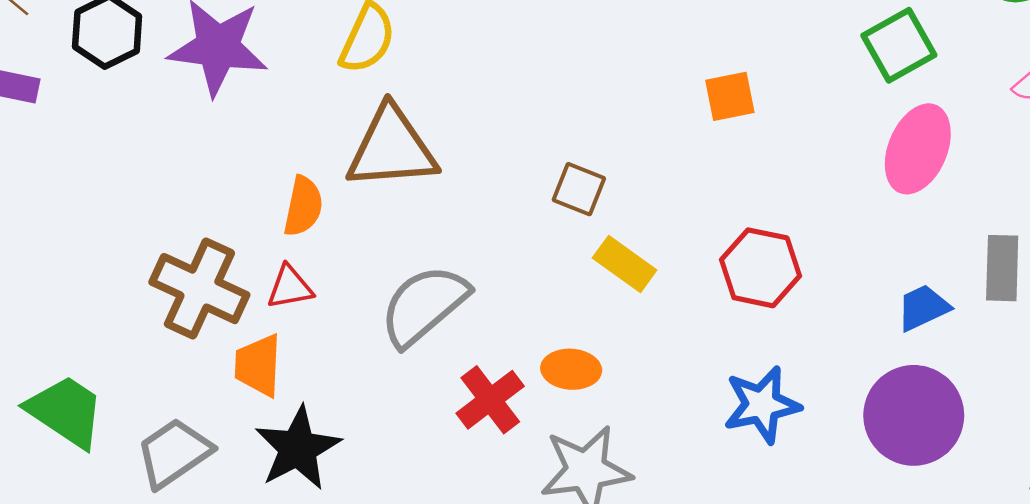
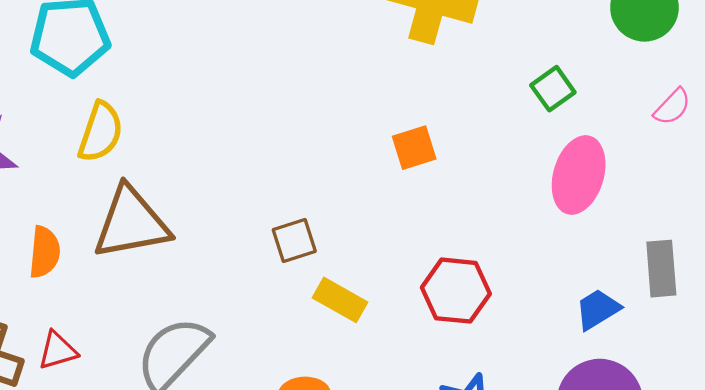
green square: (899, 45) -> (553, 89), size x0.7
brown square: (579, 189) -> (294, 240), turned -33
orange semicircle: (303, 206) -> (45, 252), moved

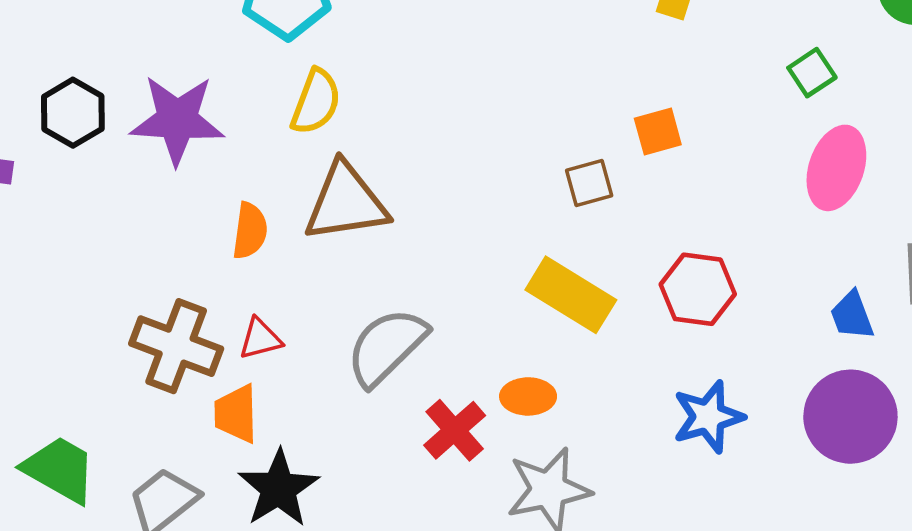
brown square: (294, 240) -> (589, 183), moved
yellow rectangle: (340, 300) -> (571, 295), size x1.5
blue trapezoid: (598, 309) -> (852, 315), turned -81

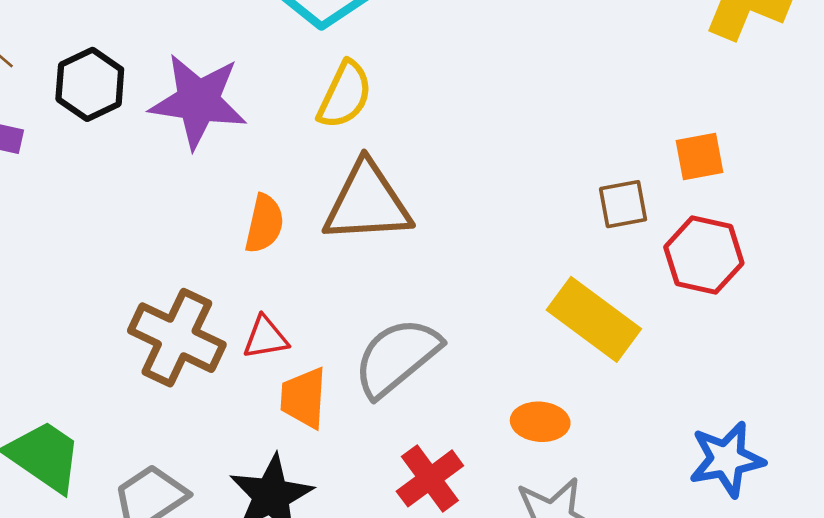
red hexagon: (698, 289) -> (704, 255), moved
orange trapezoid: (236, 414) -> (304, 398), moved
red cross: (455, 430) -> (430, 478), moved

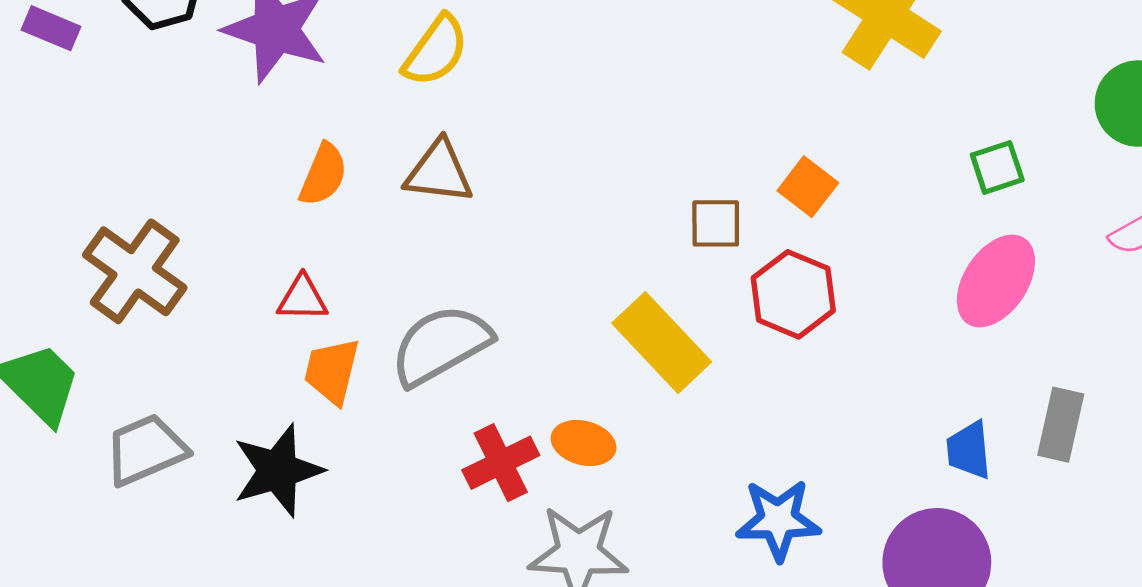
orange square: (699, 156) -> (808, 187), turned 38
brown triangle: (367, 203) -> (439, 172), size x0.7
brown cross: (177, 338) -> (135, 271), moved
red cross: (430, 478) -> (501, 463), moved

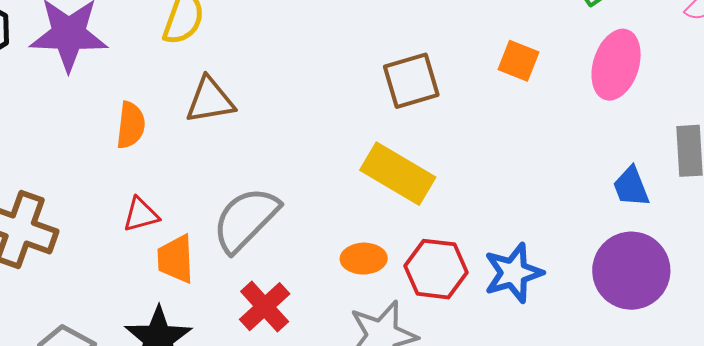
orange square: (808, 187) -> (518, 61), moved
brown square: (716, 223) -> (411, 81), size x1.4
red hexagon: (793, 294) -> (436, 269), moved
red cross: (501, 463) -> (265, 307), moved

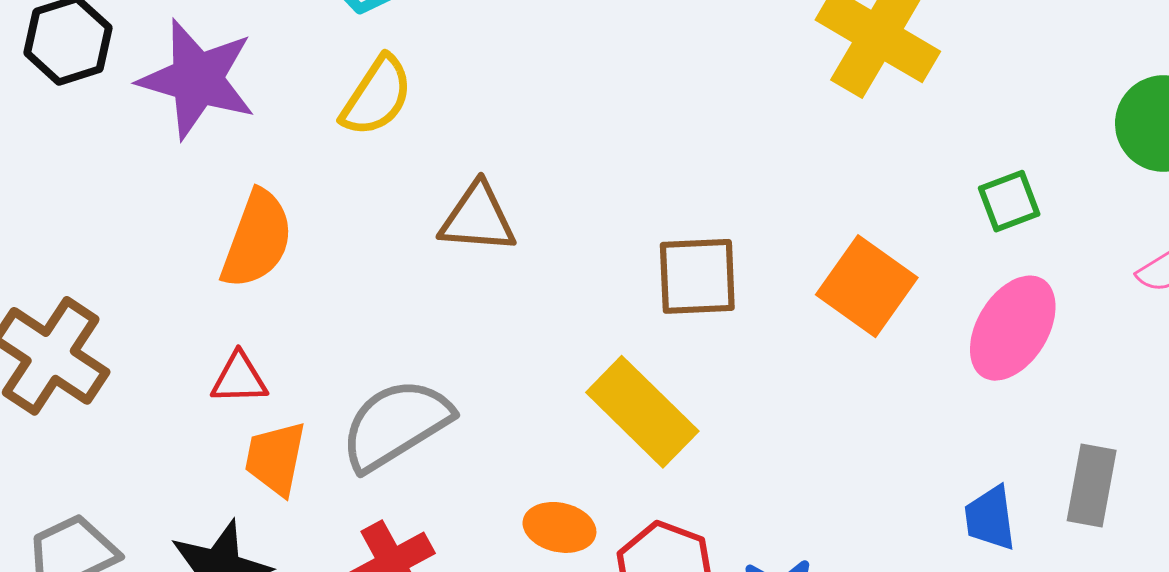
orange square: (518, 61) -> (867, 286), size x1.5
brown triangle: (210, 100) -> (478, 218), moved
orange semicircle: (131, 125) -> (257, 239), size x1.4

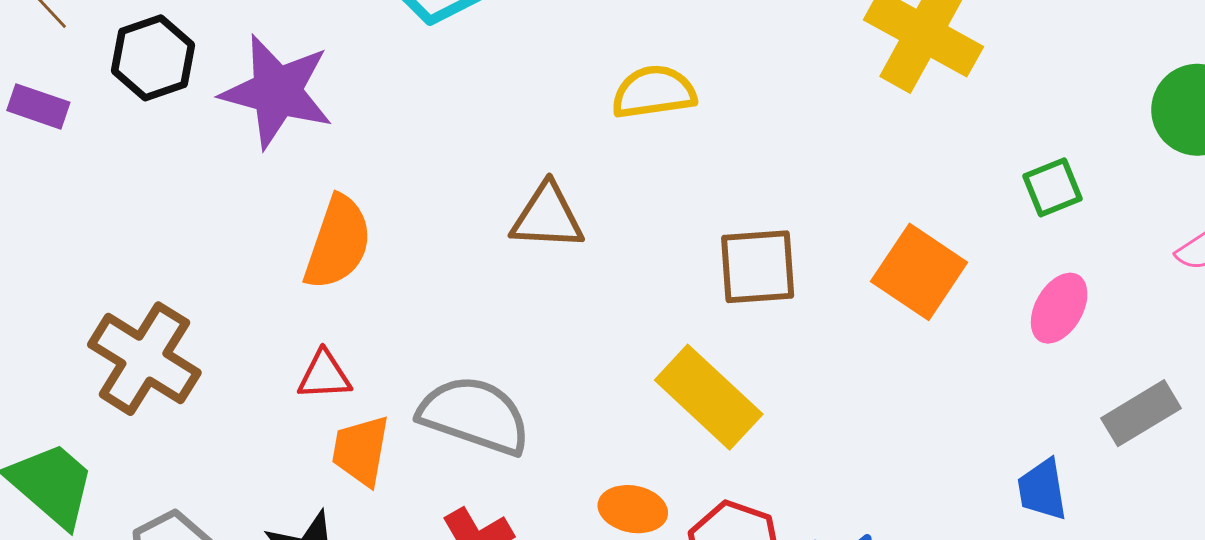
yellow semicircle: (377, 96) -> (654, 92), moved, turned -130
pink ellipse: (1013, 328) -> (1059, 308), size x0.7
gray semicircle: (396, 424) -> (474, 415), turned 52
gray rectangle: (1092, 486) -> (1141, 413), moved, turned 50

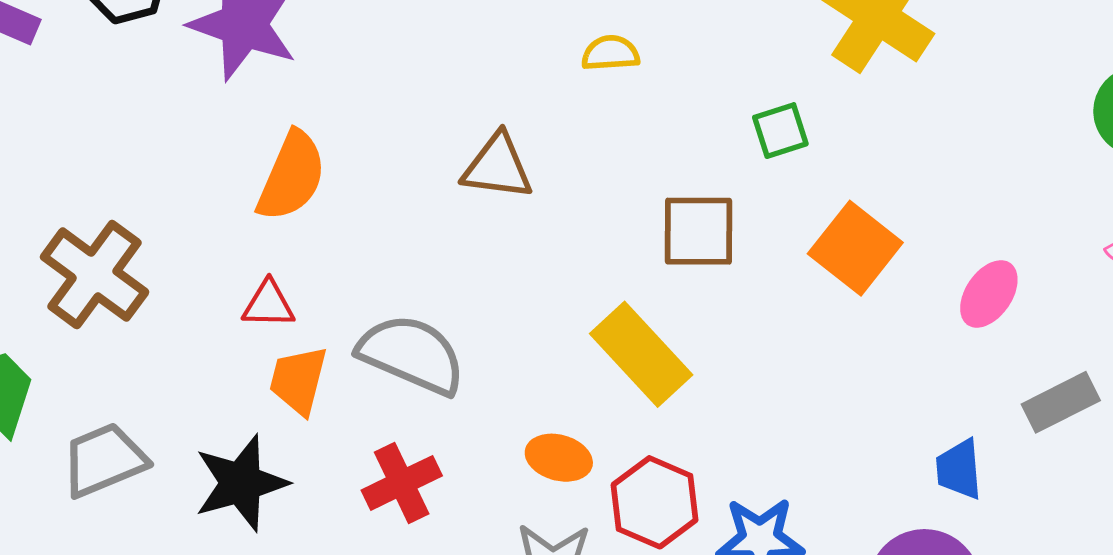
yellow semicircle: (654, 92) -> (610, 53), size x0.7
green square: (1052, 187) -> (780, 131), moved

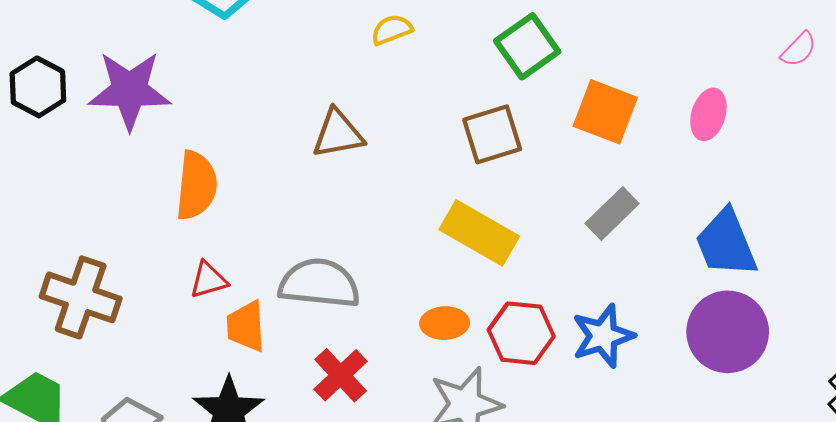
green square: (780, 131) -> (527, 46), size x1.5
gray rectangle: (1061, 402) -> (612, 213), moved
blue trapezoid: (959, 469) -> (726, 243), size x1.6

